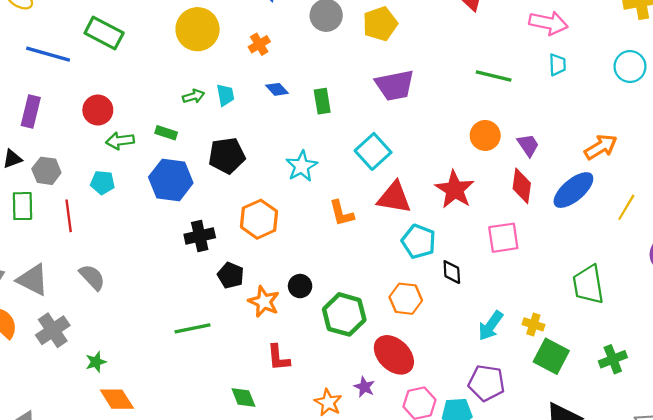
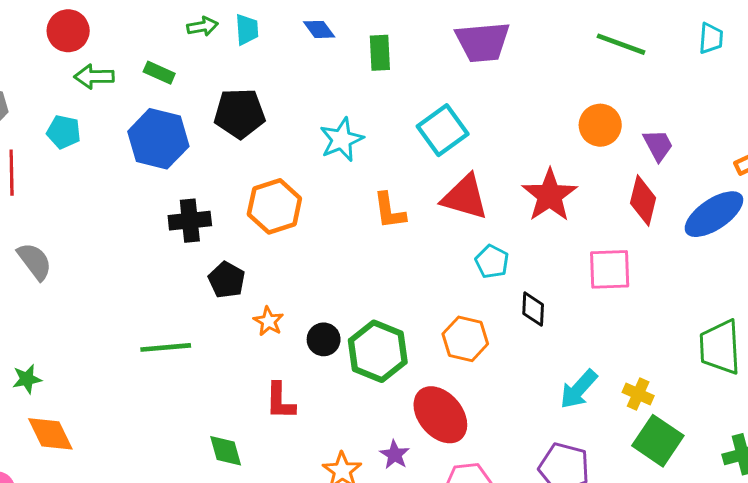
cyan pentagon: (419, 241) -> (492, 262), size x0.7
black circle: (300, 286) -> (324, 339), moved
orange star: (264, 302) -> (269, 321), size x0.7

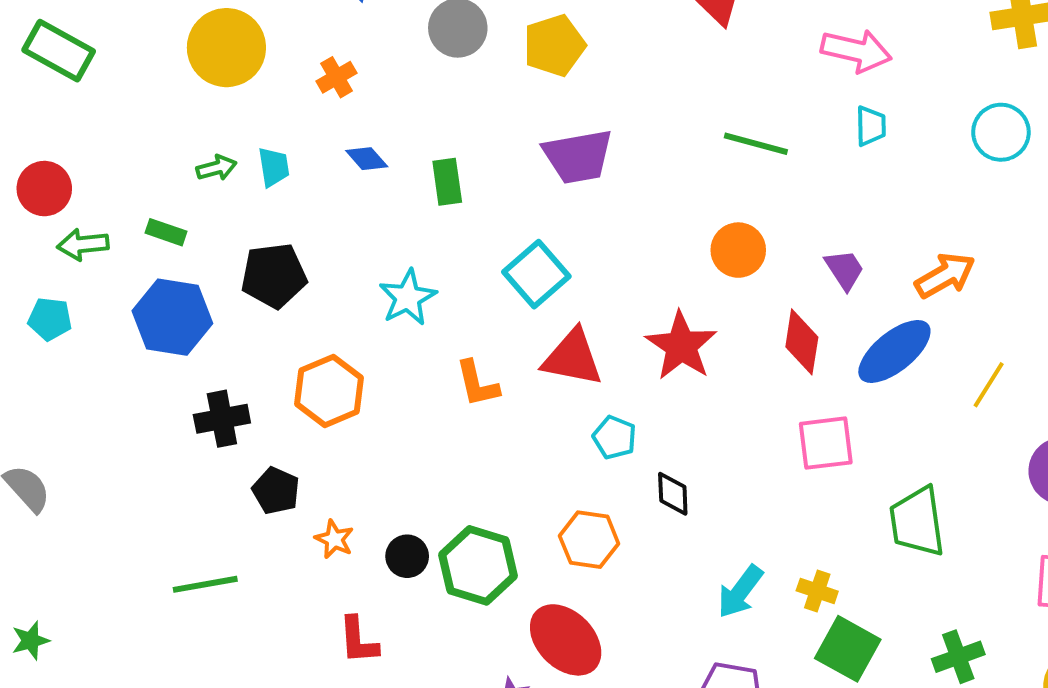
purple trapezoid: (658, 145) -> (845, 270), moved
pink square: (610, 269) -> (826, 443), moved

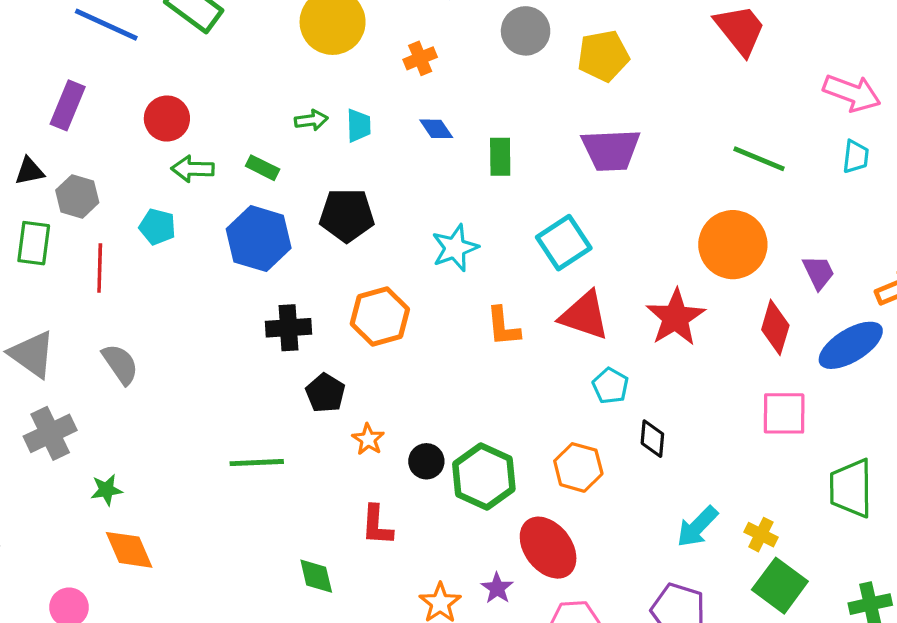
orange circle: (738, 250) -> (733, 245), size x1.5

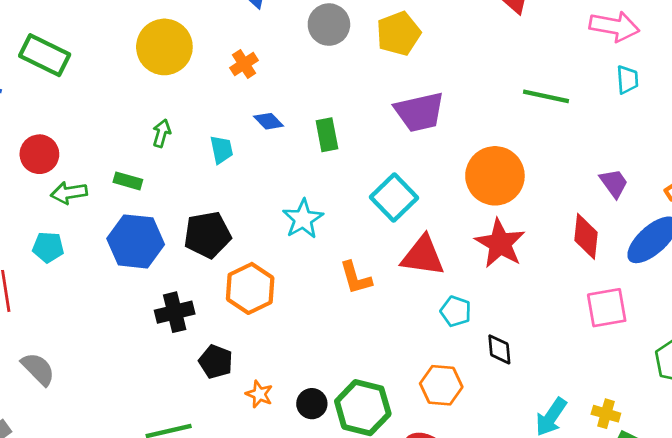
green arrow: (311, 120) -> (162, 133), turned -56
cyan trapezoid: (359, 126) -> (221, 150), moved
black pentagon: (347, 215) -> (207, 235), moved
orange circle: (733, 245) -> (495, 176), moved

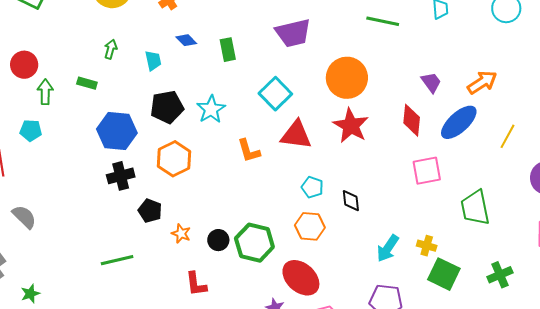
green arrow: (69, 193) -> (45, 92), turned 100
black pentagon: (207, 235) -> (167, 107), moved
blue hexagon: (136, 241) -> (117, 131), moved
cyan pentagon: (456, 311) -> (312, 187), moved

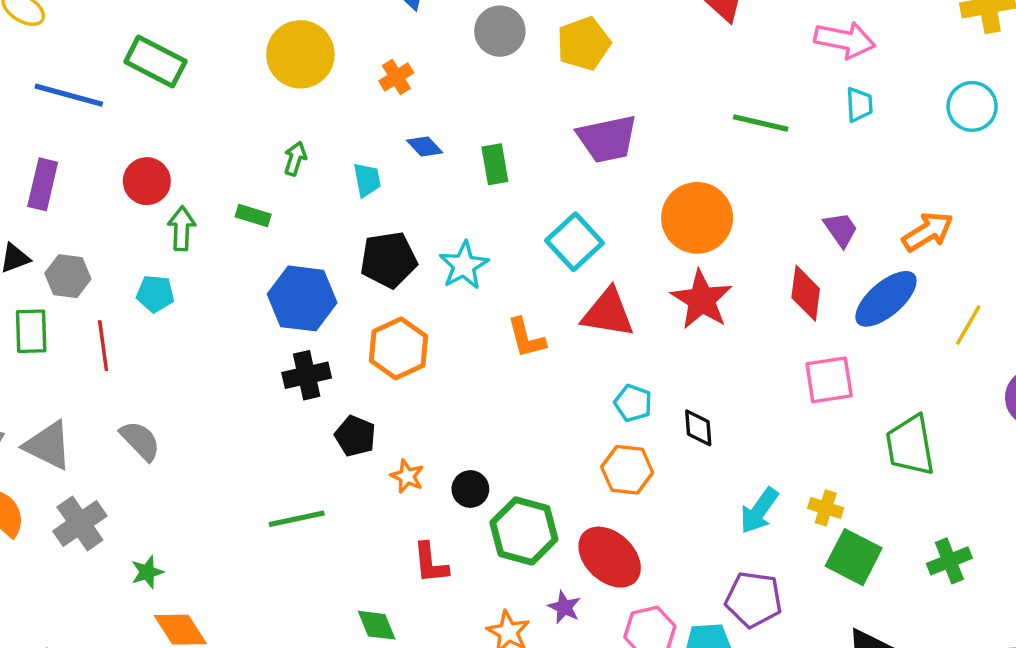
green hexagon: (254, 243) -> (524, 531), moved

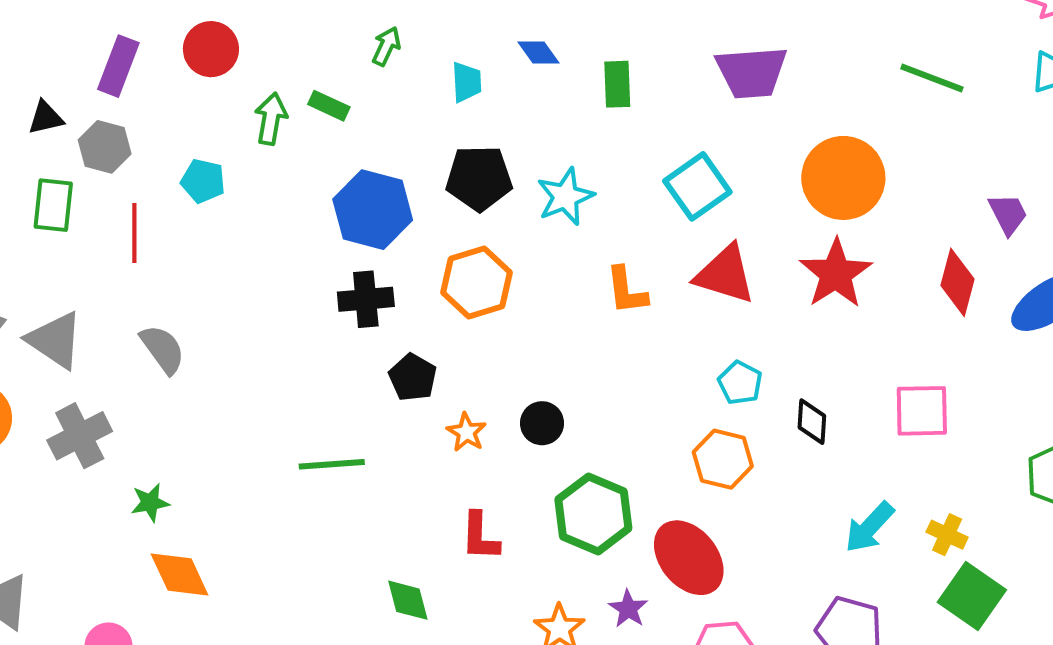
purple rectangle: (43, 184) -> (118, 66), moved
green arrow: (182, 228) -> (271, 119), moved
pink square: (829, 380) -> (922, 411), moved
black circle: (470, 489) -> (542, 423), moved

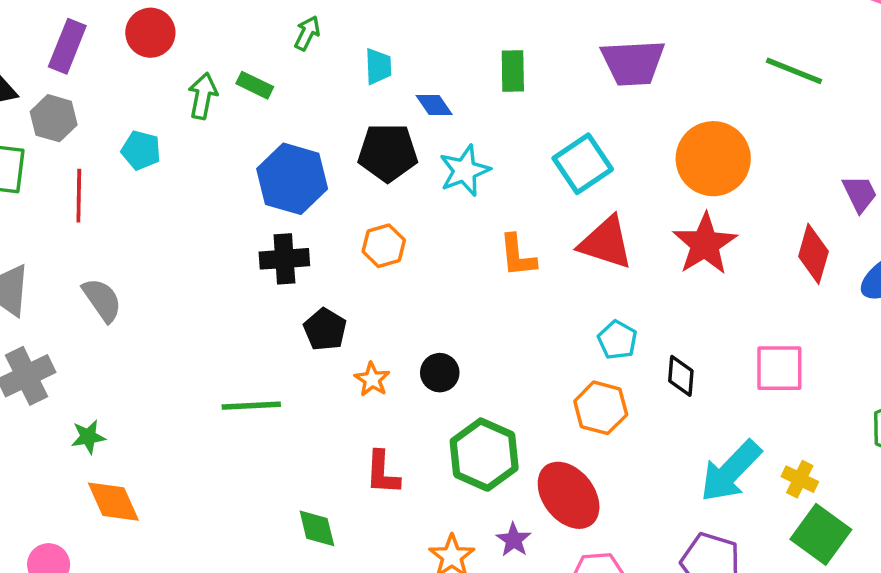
blue diamond: (539, 53) -> (434, 105), moved
orange hexagon: (477, 282) -> (384, 246), size x0.7
cyan arrow: (870, 527) -> (731, 471), size x1.4

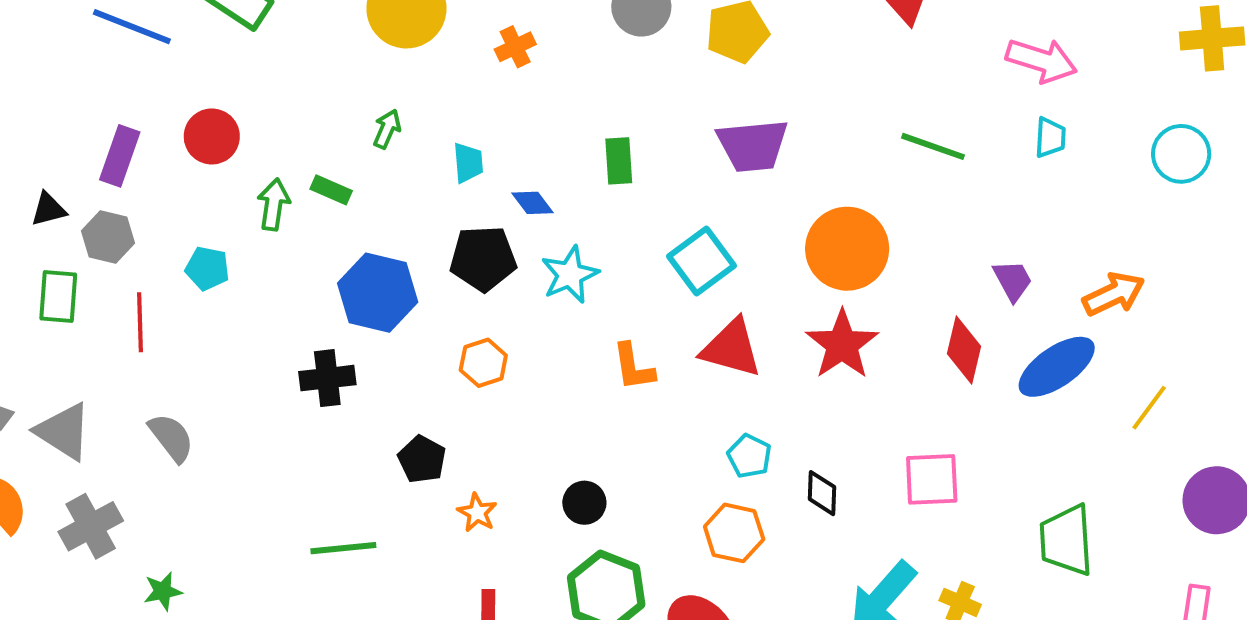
black cross: (284, 259) -> (327, 378), moved
black circle: (440, 373) -> (584, 503), moved

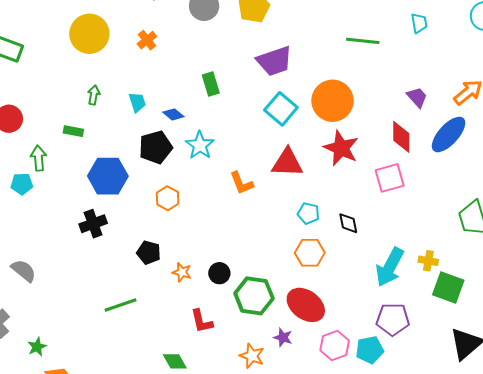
green arrow: (274, 205) -> (39, 158), moved
cyan square: (702, 261) -> (281, 109), moved
pink square: (932, 479) -> (390, 178), moved
black circle: (584, 503) -> (219, 273), moved

